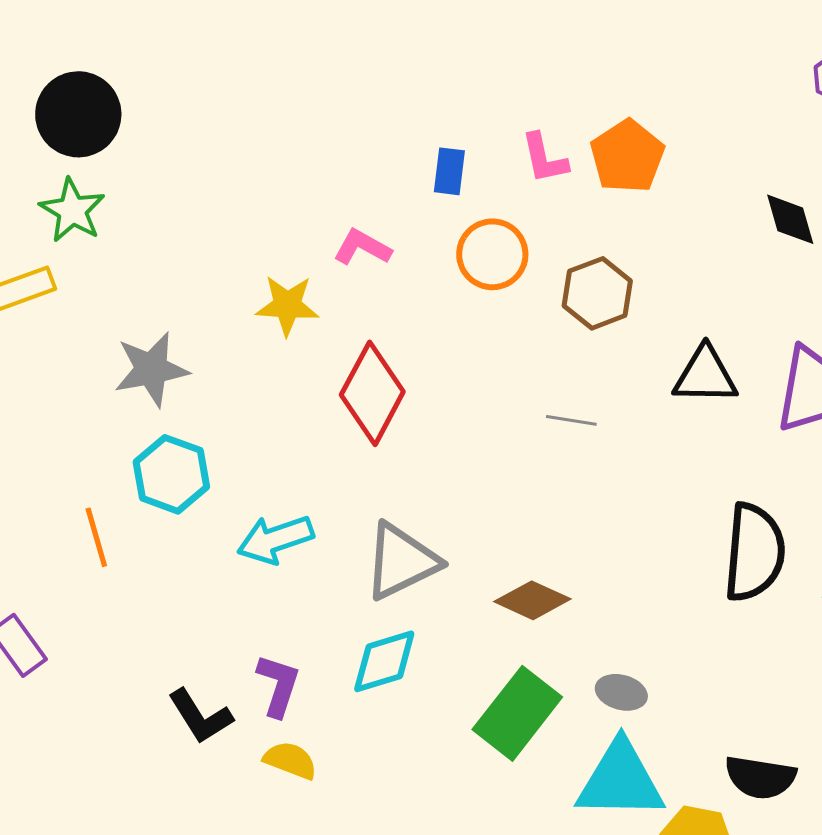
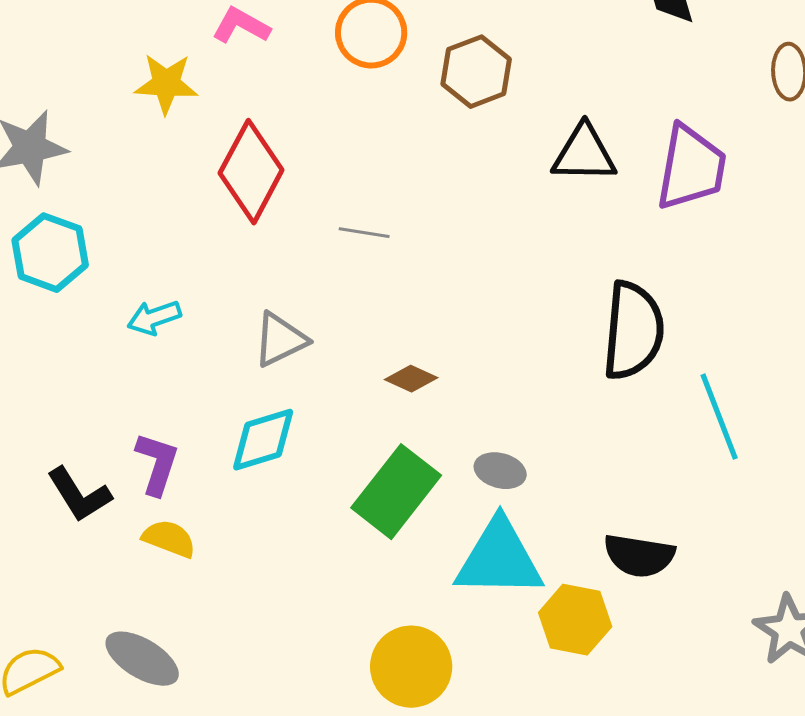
gray line: (571, 420) -> (364, 233), moved
cyan arrow: (275, 539) -> (154, 318), size x0.7
gray triangle: (401, 561) -> (280, 340), size x0.7
brown diamond: (532, 600) -> (411, 379), size x0.7

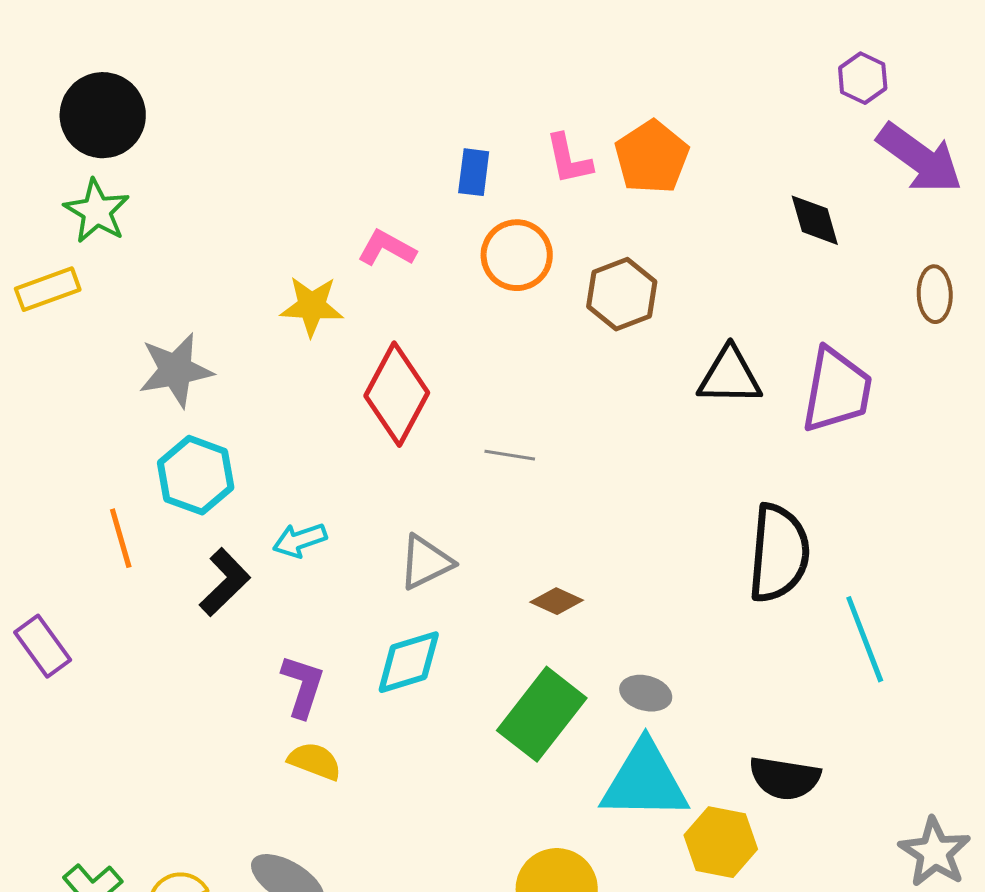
black L-shape: (79, 495) -> (225, 582), moved, turned -102

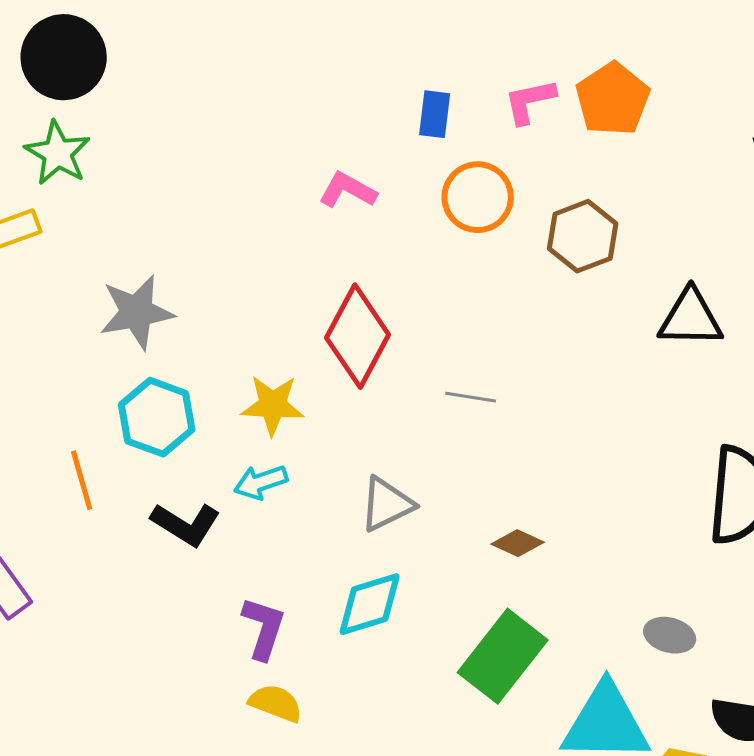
pink L-shape: (569, 159) -> (530, 101), turned 90
yellow star: (312, 306) -> (273, 405), moved
black L-shape: (225, 582) -> (186, 524), turned 76
gray ellipse: (646, 693) -> (670, 635), moved

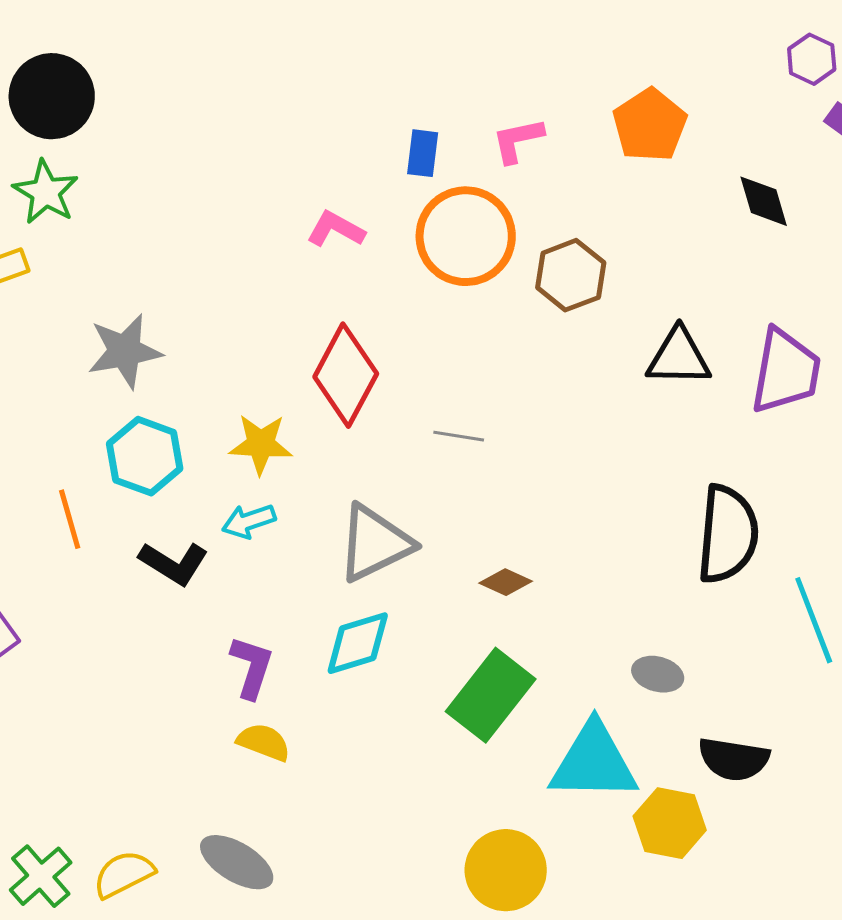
orange pentagon: (613, 99) -> (650, 125), moved
orange circle: (478, 197) -> (466, 236), size x1.4
gray triangle: (387, 504) -> (375, 543), size x1.4

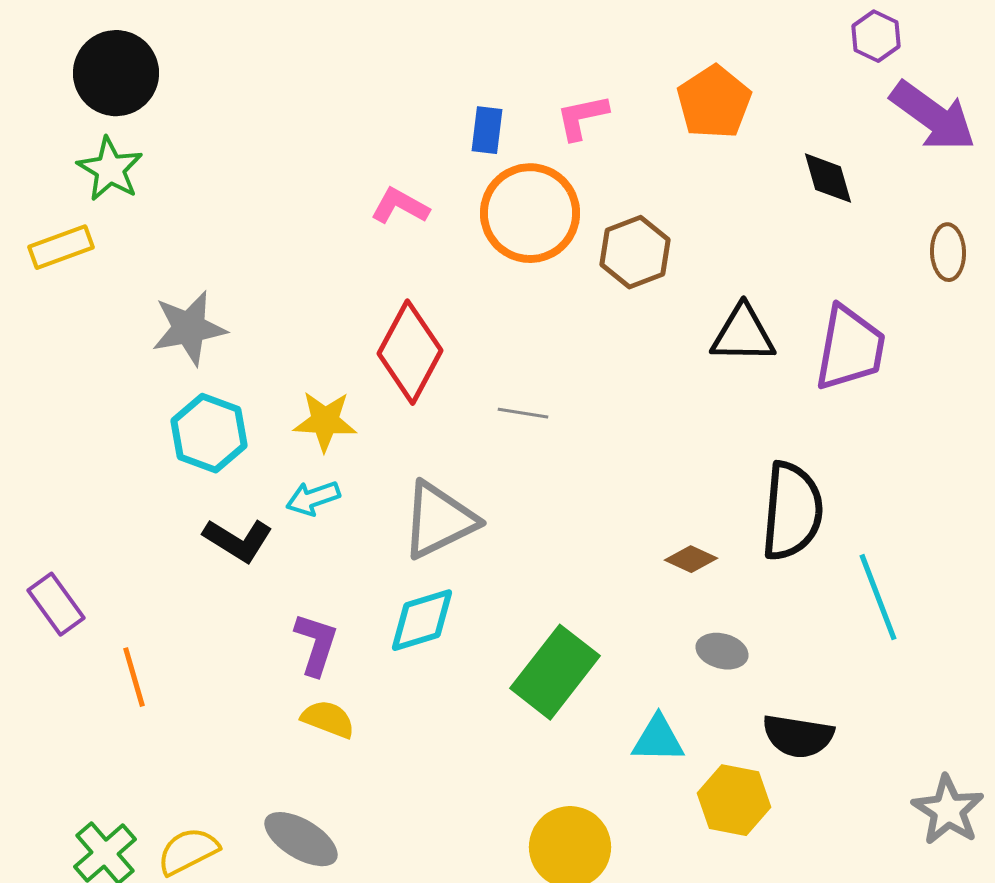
orange line: (70, 519) -> (134, 677), moved
brown diamond: (506, 582) -> (691, 559), moved
cyan triangle: (594, 762) -> (658, 739), size x0.6

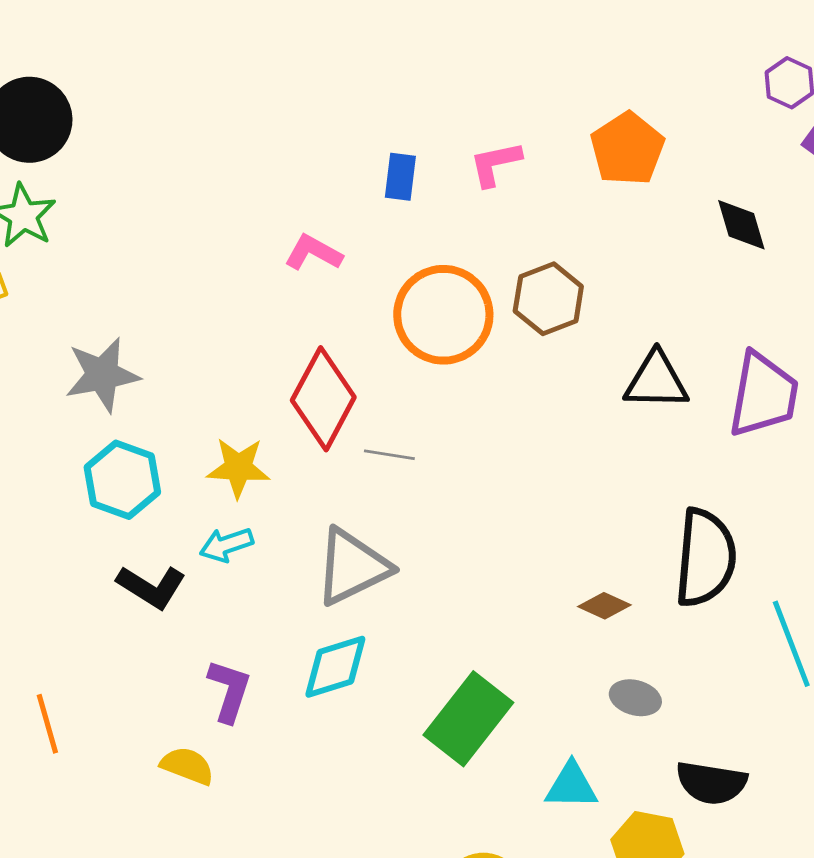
orange circle: (530, 213) -> (443, 315), moved
gray line: (523, 413) -> (389, 455), moved
yellow semicircle: (328, 719) -> (187, 766), moved

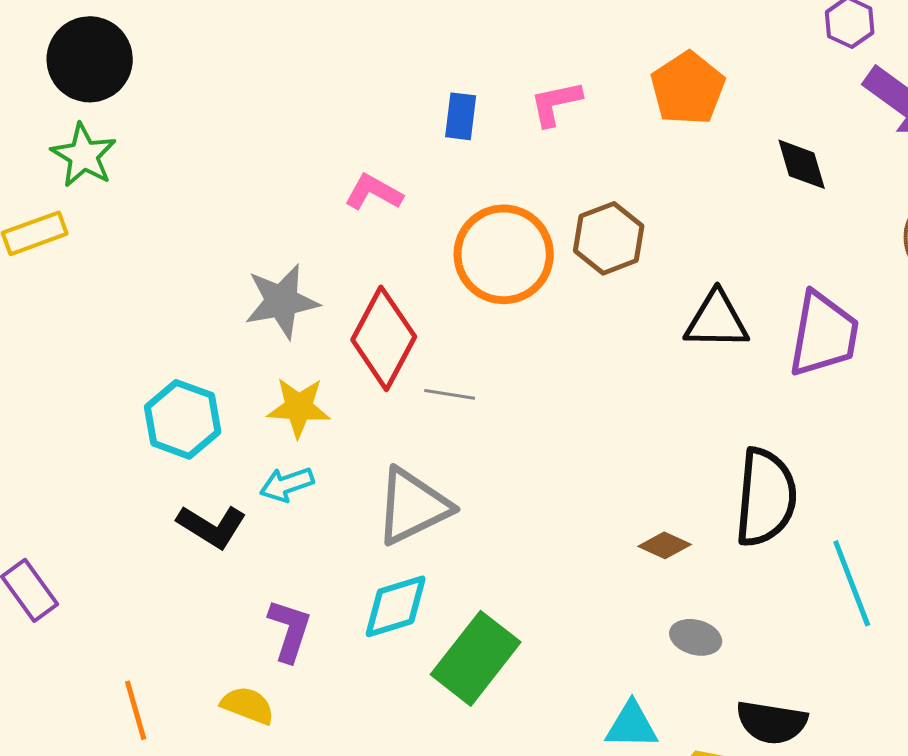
gray star: (102, 375) -> (282, 301), moved
green rectangle: (468, 719) -> (476, 658), moved
orange line: (47, 724) -> (136, 710), moved

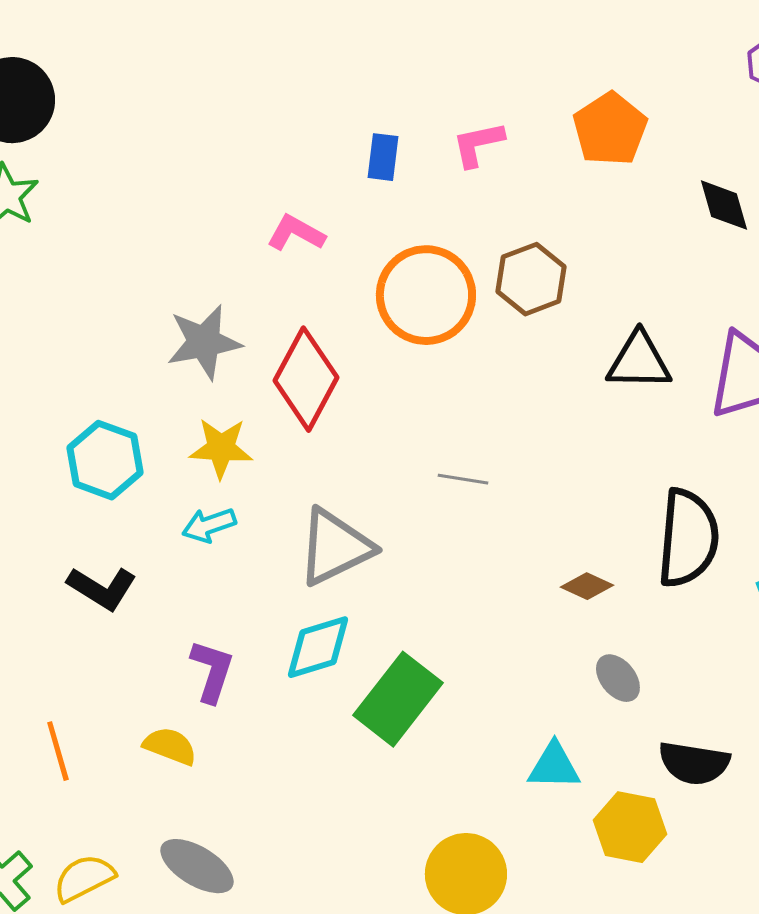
gray line: (450, 394) -> (463, 479), moved
black L-shape: (212, 526) -> (102, 588), moved
gray ellipse: (696, 637) -> (618, 678), turned 36

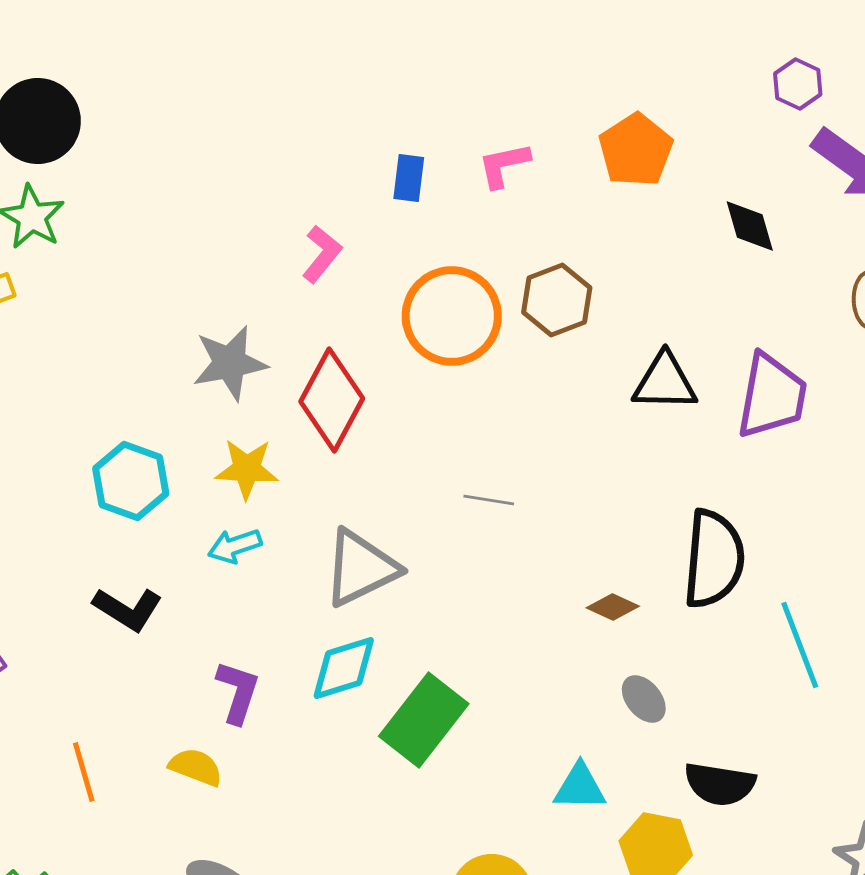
pink L-shape: (296, 233) -> (322, 254), turned 100

